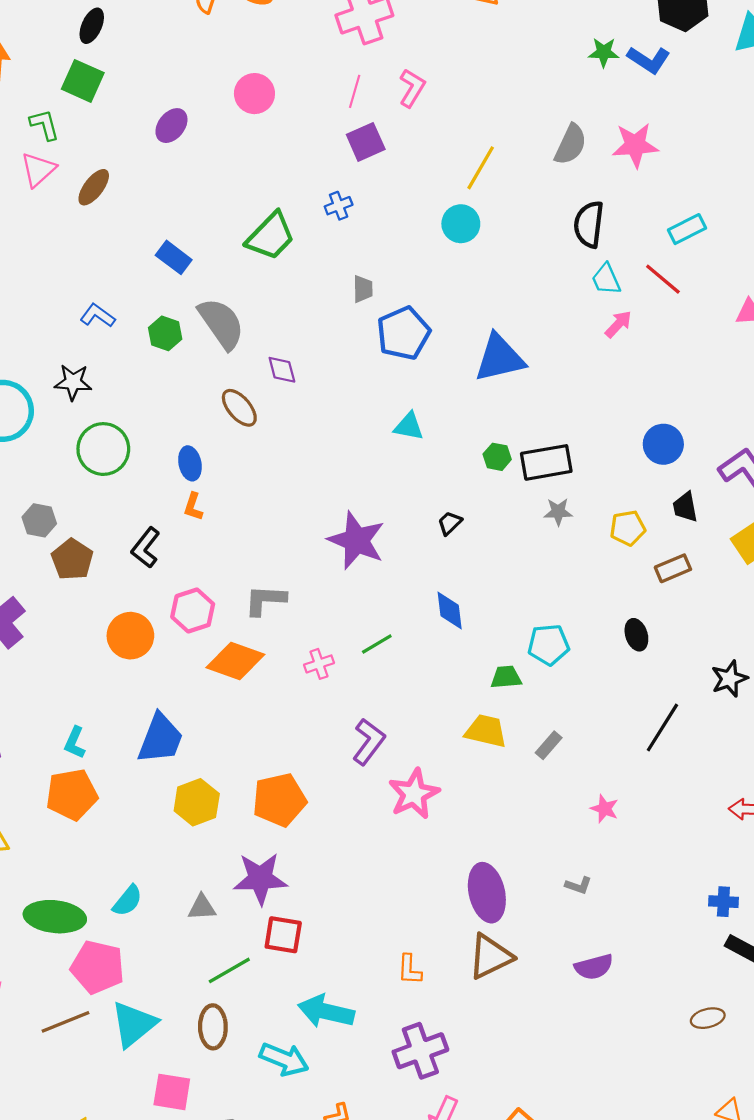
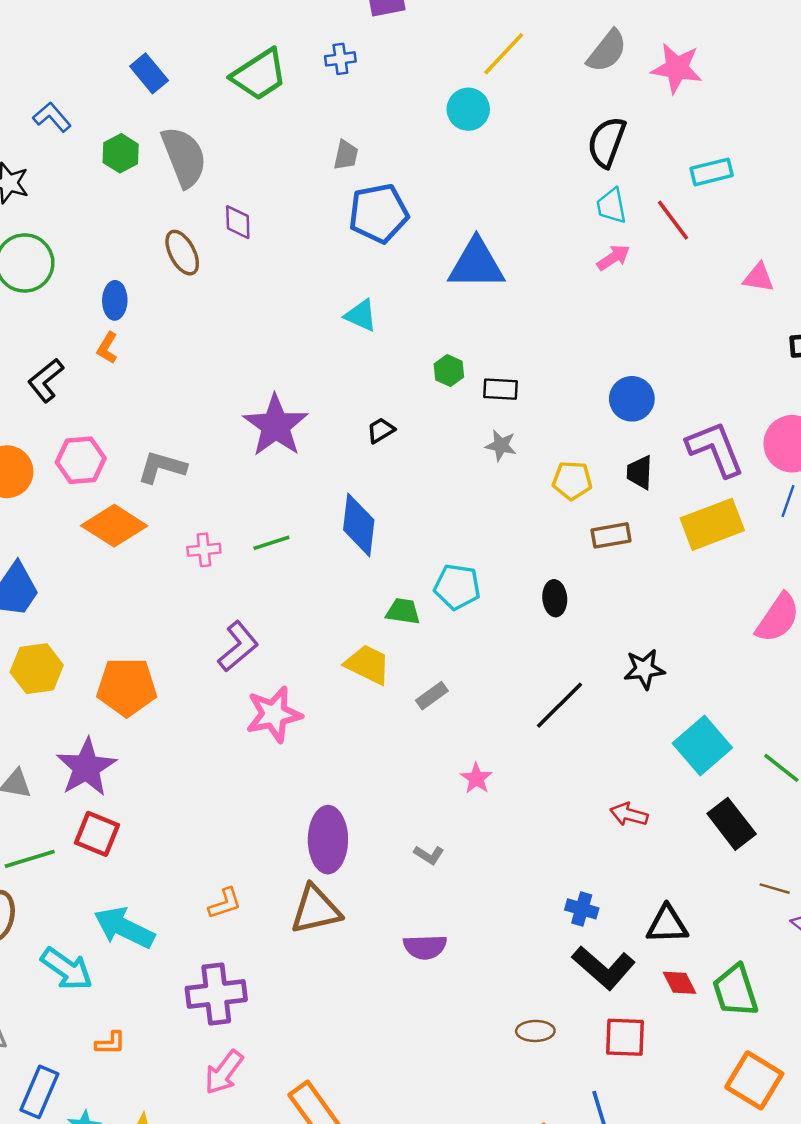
black rectangle: (546, 462) -> (501, 389), size x0.6
blue diamond: (450, 611) -> (359, 525), size x1.4
purple star: (260, 879) -> (86, 767), turned 30
orange L-shape: (410, 970) -> (225, 903), turned -124

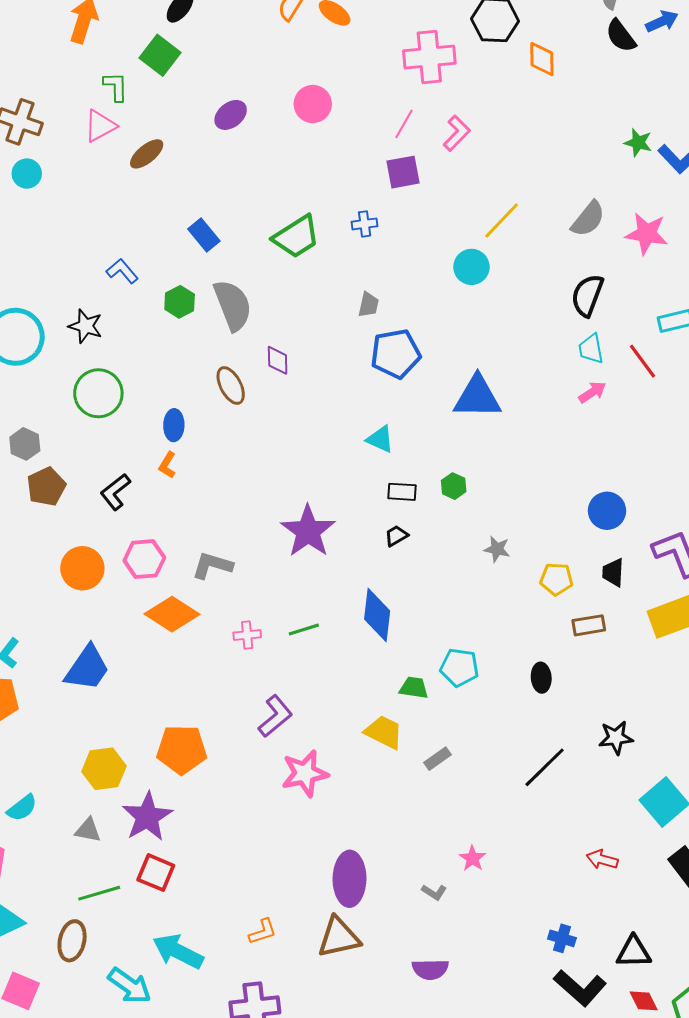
black rectangle: (501, 389) -> (402, 492), moved
yellow hexagon: (37, 669) -> (104, 769), moved
pink star: (476, 778) -> (472, 858), moved

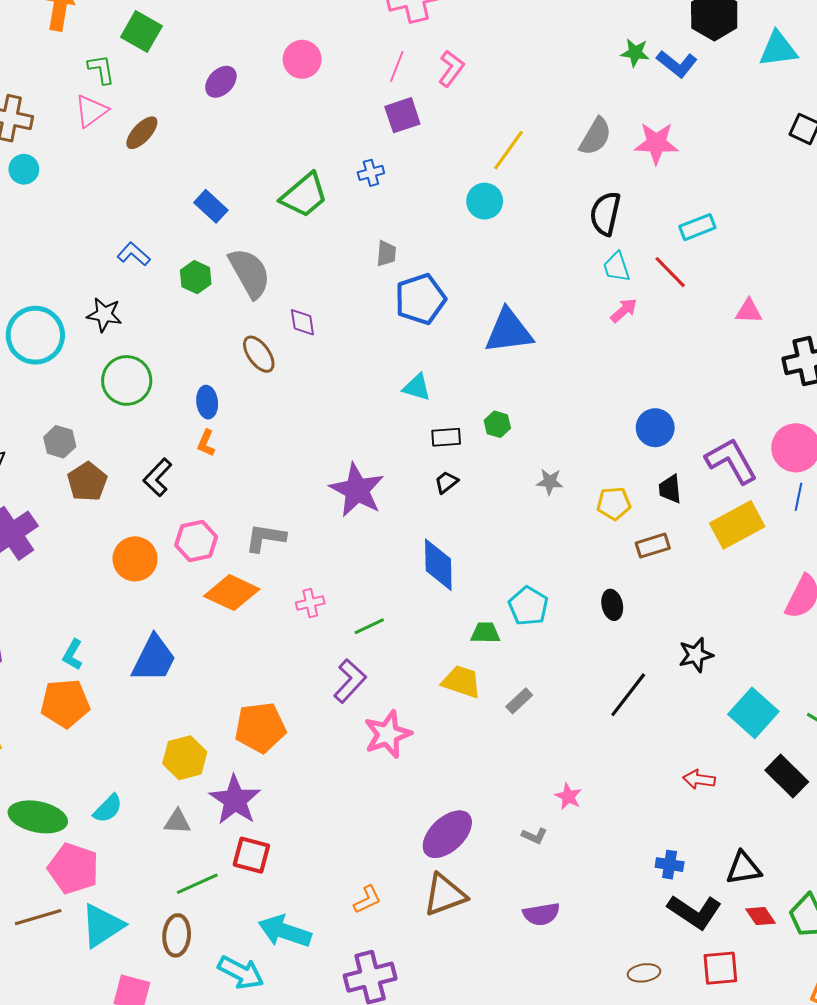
green line: (304, 629) -> (369, 626), moved
cyan pentagon: (459, 667) -> (528, 606), turned 30
purple ellipse: (349, 879) -> (447, 834), turned 54

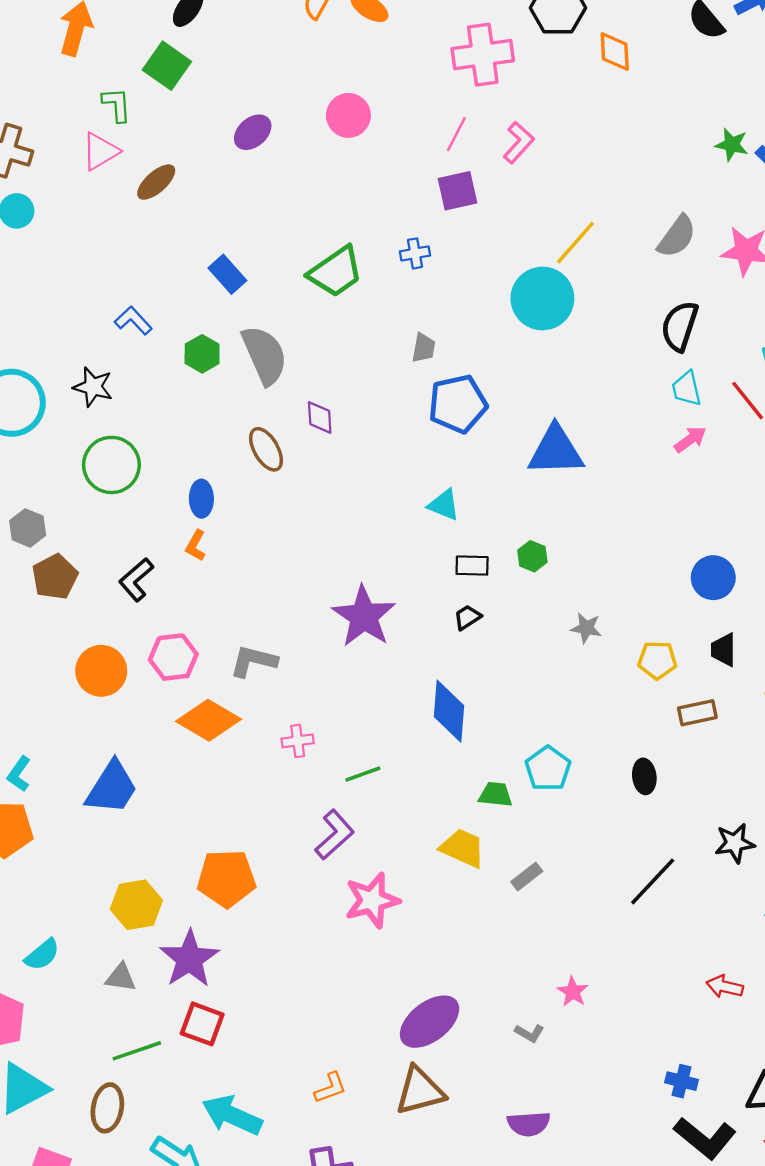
cyan circle: (485, 201) -> (542, 298), size x1.5

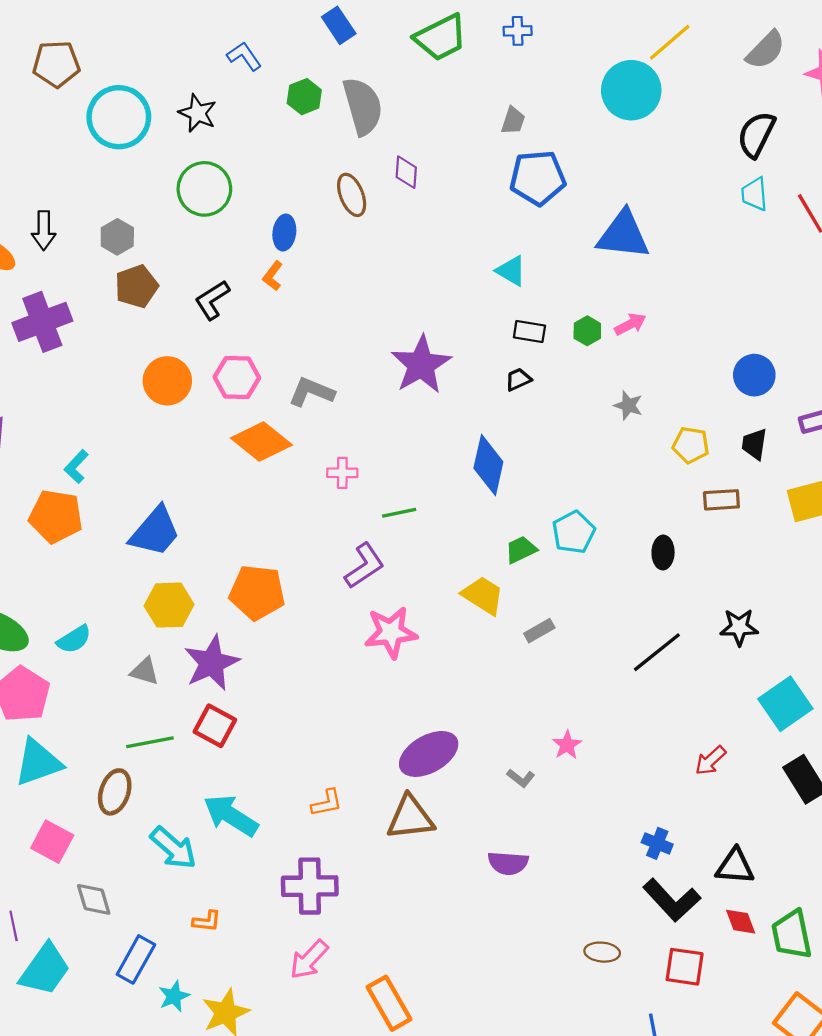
pink arrow: (690, 439) -> (630, 324), moved
blue trapezoid: (112, 788) -> (155, 532), moved
green trapezoid: (496, 795) -> (521, 550), turned -40
red arrow: (725, 987) -> (710, 761), turned -64

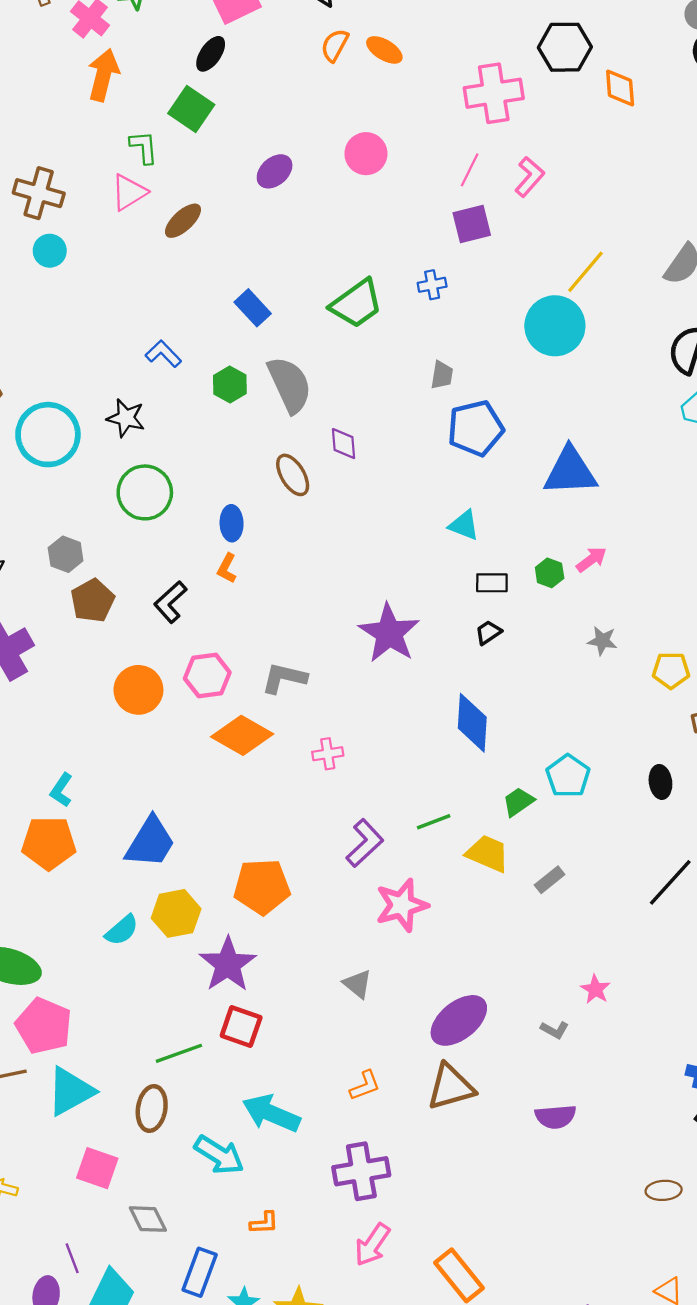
green line: (399, 513) -> (434, 822), moved
cyan semicircle: (74, 639) -> (122, 930), moved
gray triangle: (145, 671) -> (357, 984), moved, turned 32

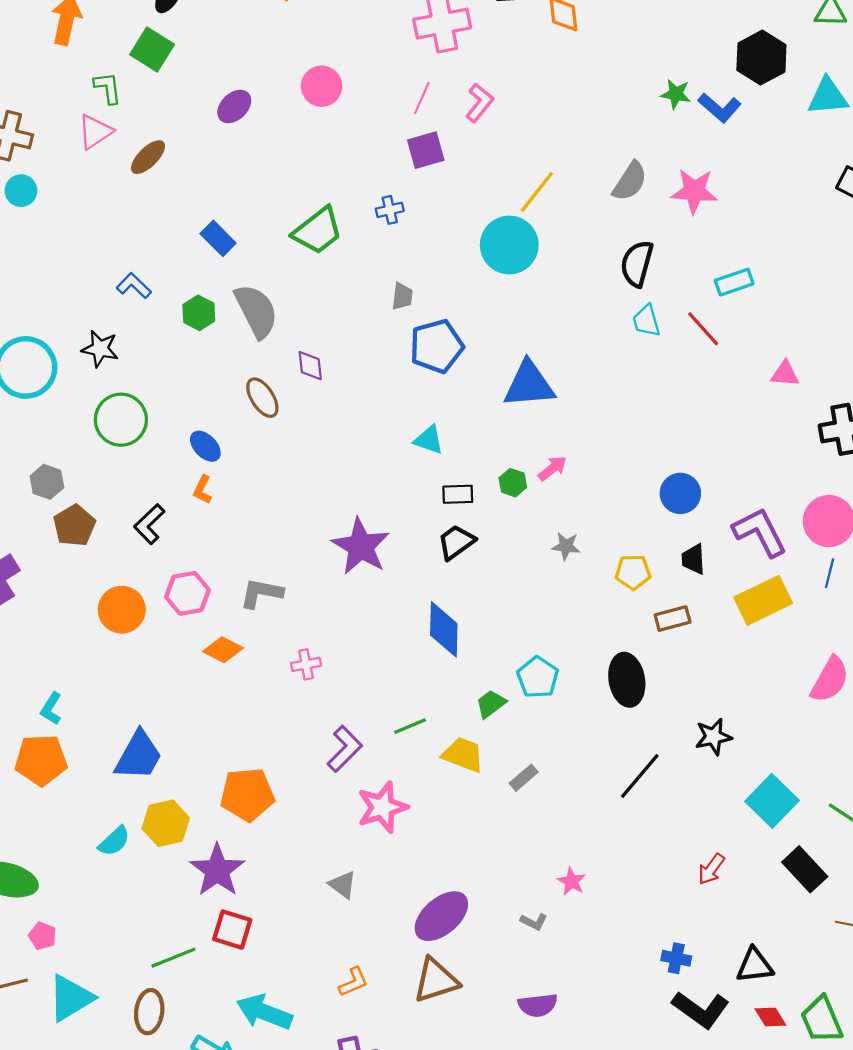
blue ellipse: (232, 523) -> (205, 446), turned -40
black trapezoid: (488, 632) -> (456, 542), size x1.5
orange diamond: (242, 735) -> (223, 650), size x0.7
black ellipse: (660, 782) -> (627, 680), size x1.6
pink pentagon: (44, 1026) -> (42, 936), size x0.5

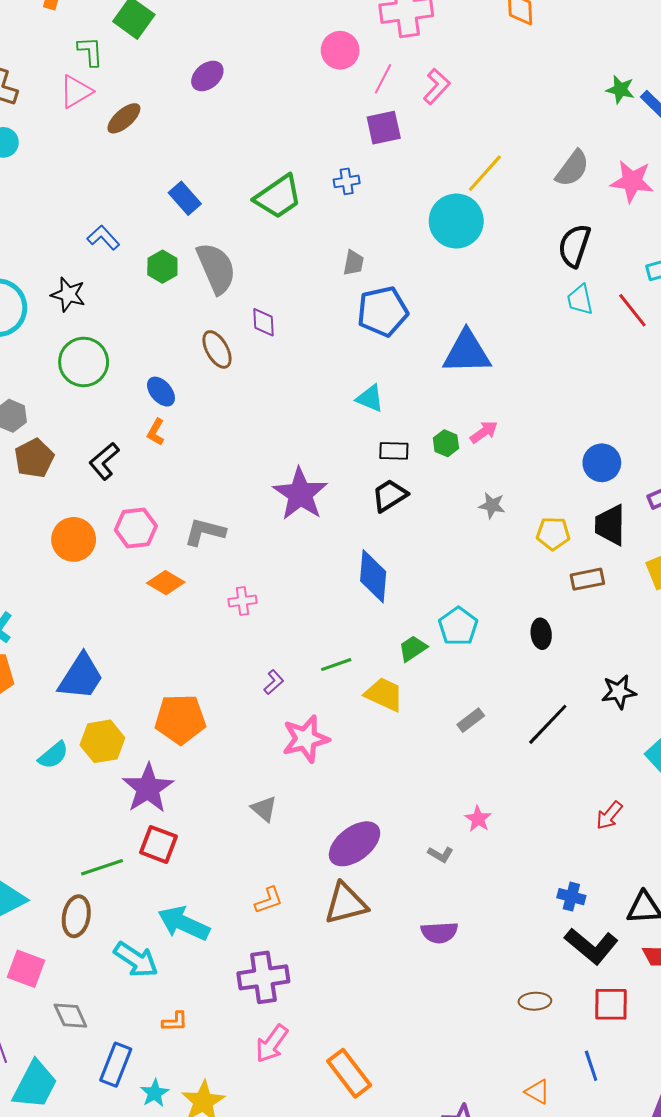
pink circle: (322, 86) -> (340, 50), moved
black trapezoid: (693, 559) -> (610, 525), size x1.4
black ellipse: (627, 680) -> (541, 634), size x0.6
purple L-shape: (345, 749) -> (274, 682), size x0.6
gray rectangle: (524, 778) -> (471, 720), moved

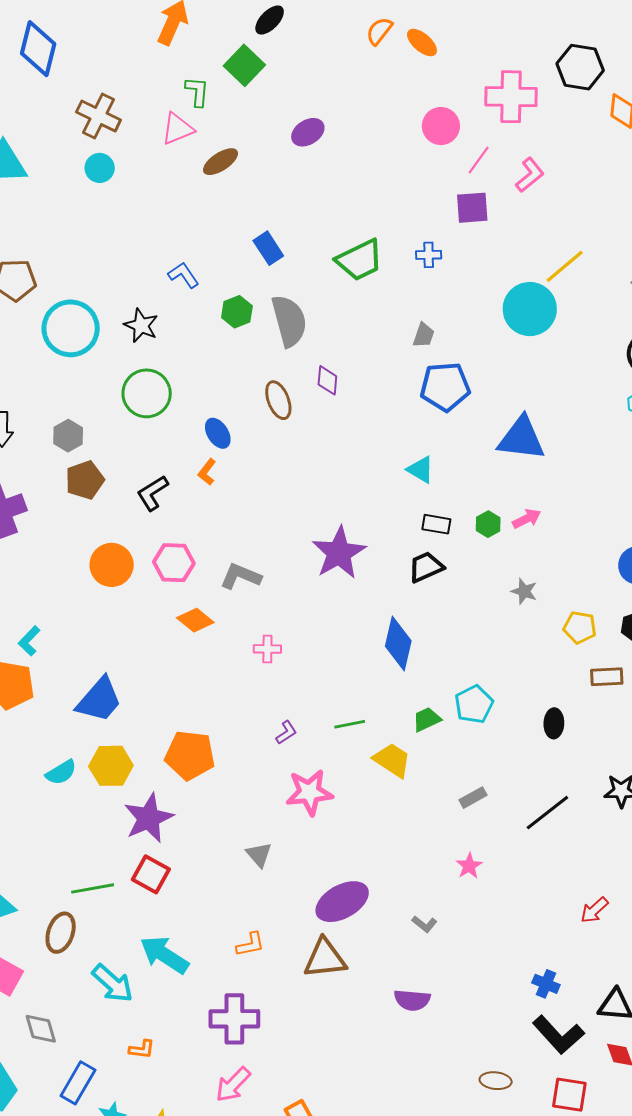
pink star: (478, 819) -> (469, 866), moved

